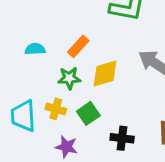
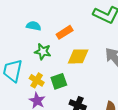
green star: (69, 78) -> (43, 52), moved
yellow cross: (56, 109) -> (37, 80), moved

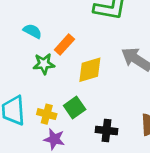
cyan semicircle: (34, 26) -> (32, 31), moved, turned 32
green star: (43, 52) -> (44, 64), moved

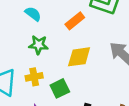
orange rectangle: (64, 44) -> (75, 21), moved
yellow cross: (47, 114) -> (34, 77), moved, turned -35

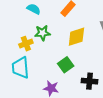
yellow cross: (34, 77) -> (26, 44), moved

